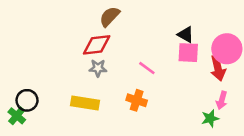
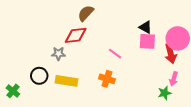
gray star: (98, 68) -> (58, 54), moved
black circle: (27, 100) -> (39, 76), moved

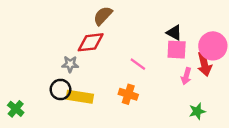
black circle: (39, 76) -> (60, 89), moved
pink arrow: (174, 79) -> (186, 76), moved

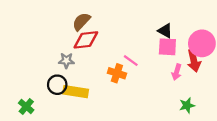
brown semicircle: (103, 16) -> (81, 22), moved
orange cross: (128, 94) -> (117, 73), moved
green cross: (16, 109) -> (26, 107), moved

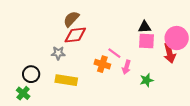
black triangle: (165, 31) -> (145, 27), turned -32
pink arrow: (177, 72) -> (126, 67), moved
black circle: (57, 85) -> (31, 74), moved
green star: (187, 105) -> (147, 80), moved

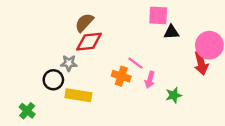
pink square: (147, 41) -> (158, 15), moved
black circle: (31, 74) -> (53, 80), moved

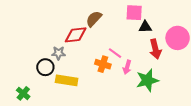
brown semicircle: (84, 23) -> (94, 19), moved
red arrow: (201, 63) -> (155, 49), moved
green star: (174, 95) -> (147, 80), size x1.6

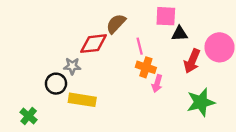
red arrow: (155, 49) -> (192, 61), turned 36
pink line: (115, 53) -> (140, 46), moved, turned 40
orange cross: (103, 64) -> (146, 67), moved
green star: (147, 80) -> (201, 102), moved

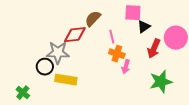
black triangle: (180, 34) -> (144, 27), turned -32
gray star: (72, 66) -> (58, 53), size x1.6

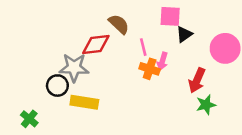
brown semicircle: (93, 19) -> (119, 24), turned 90
red arrow: (154, 49) -> (197, 80), moved
pink arrow: (126, 67) -> (162, 61), moved
green star: (161, 82) -> (206, 105), size x0.7

